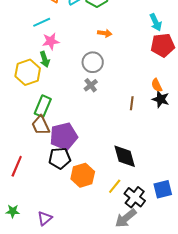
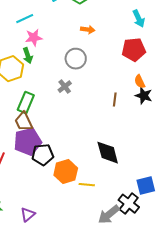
red pentagon: (163, 45) -> (134, 50), moved
gray cross: (91, 85) -> (65, 87), moved
purple pentagon: (64, 136) -> (28, 142), moved
yellow line: (115, 186) -> (87, 185), moved, turned 56
black cross: (135, 197) -> (129, 204), moved

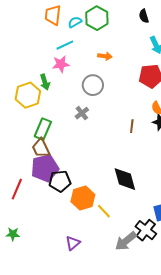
cyan line: (25, 19) -> (65, 45), moved
pink star: (34, 38) -> (61, 64), moved
yellow line: (87, 185) -> (104, 211), turned 42
purple triangle: (28, 215) -> (73, 243), moved

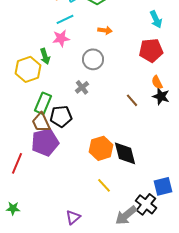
brown line: (132, 126) -> (132, 100), turned -48
black pentagon: (60, 181) -> (61, 116), moved
orange hexagon: (83, 198) -> (101, 148), moved

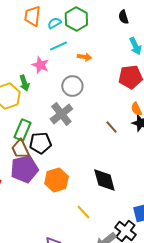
cyan line: (65, 19) -> (58, 46), moved
pink star: (61, 38) -> (40, 65), turned 30
gray cross: (82, 87) -> (61, 114), size x1.6
orange hexagon: (101, 148) -> (56, 180), moved

